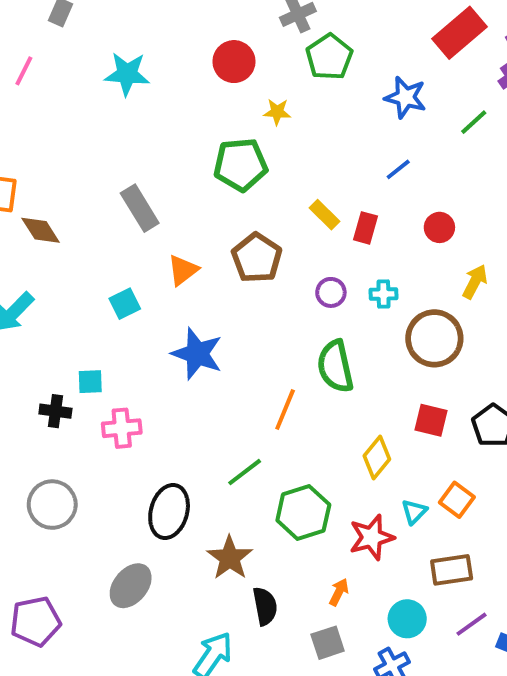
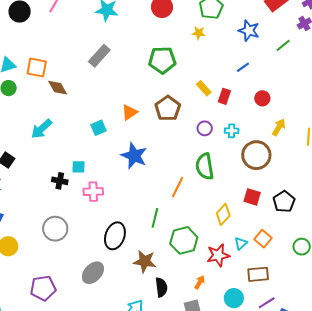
yellow star: (277, 112) -> (199, 33), moved
gray rectangle: (140, 208) -> (99, 56), moved, turned 70
green line: (245, 472) -> (155, 218), turned -42
brown star: (230, 558) -> (145, 261), turned -30

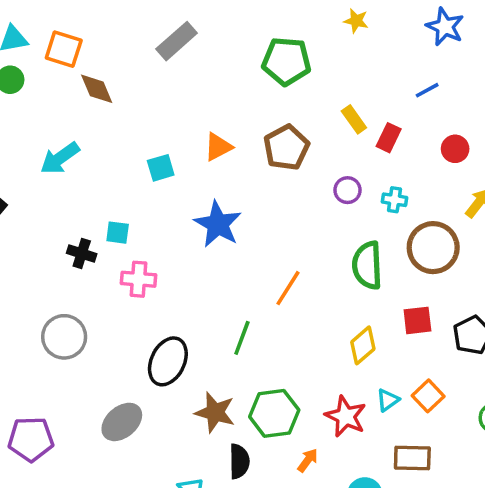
green semicircle: (205, 166) -> (367, 265), moved
red square: (252, 197) -> (417, 320), turned -30
green hexagon: (184, 240) -> (274, 413), moved
red star: (218, 255) -> (346, 416), turned 30

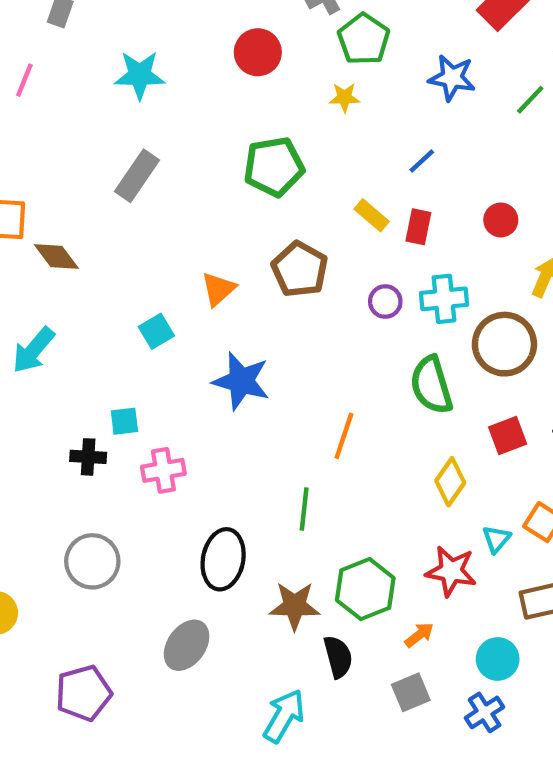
blue line: (427, 90) -> (422, 161), moved
cyan cross: (394, 200) -> (444, 299), size x1.5
orange arrow: (308, 460) -> (419, 635), turned 30

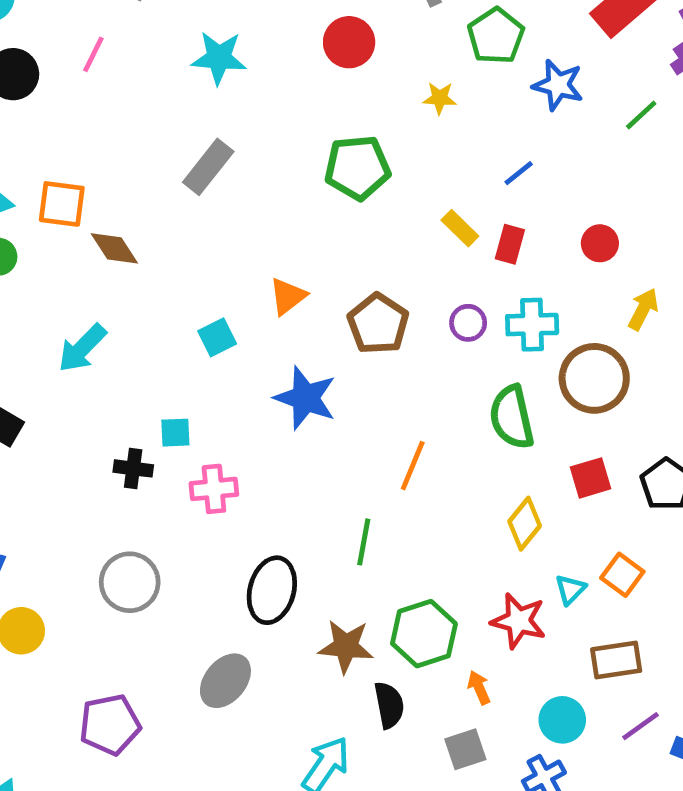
green pentagon: (364, 39) -> (496, 36), moved
brown pentagon: (300, 269) -> (378, 324), moved
orange arrow: (419, 635) -> (479, 688), turned -80

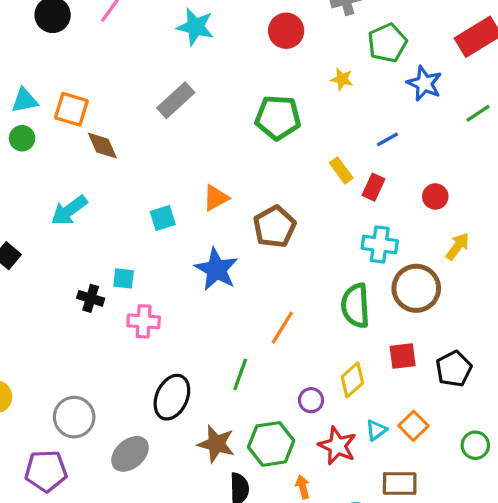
purple circle: (468, 323) -> (311, 400), moved
gray circle: (130, 582) -> (74, 417), moved

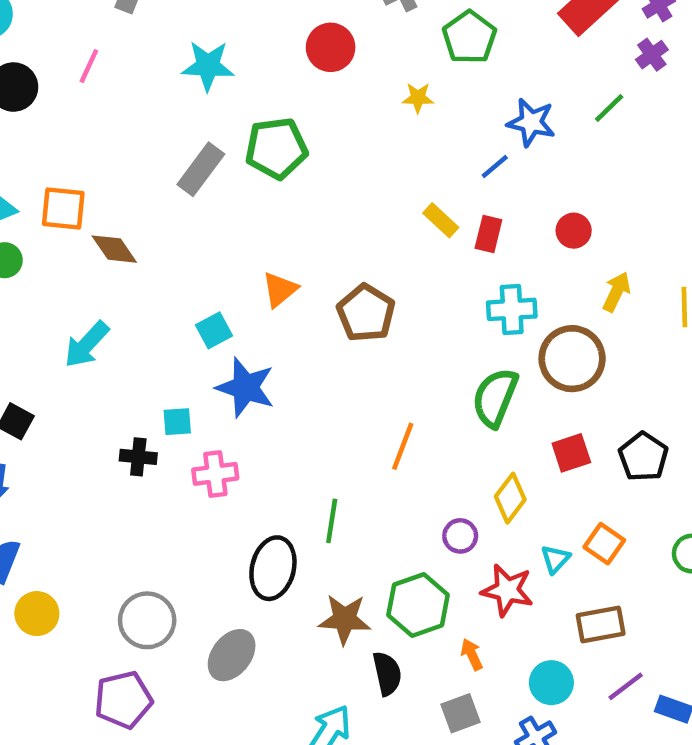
blue star: (424, 83) -> (531, 122), moved
green pentagon: (278, 118) -> (276, 148), moved
blue star: (216, 269) -> (245, 387), moved
green semicircle: (355, 306) -> (495, 398), turned 36
green line: (240, 374) -> (332, 521), moved

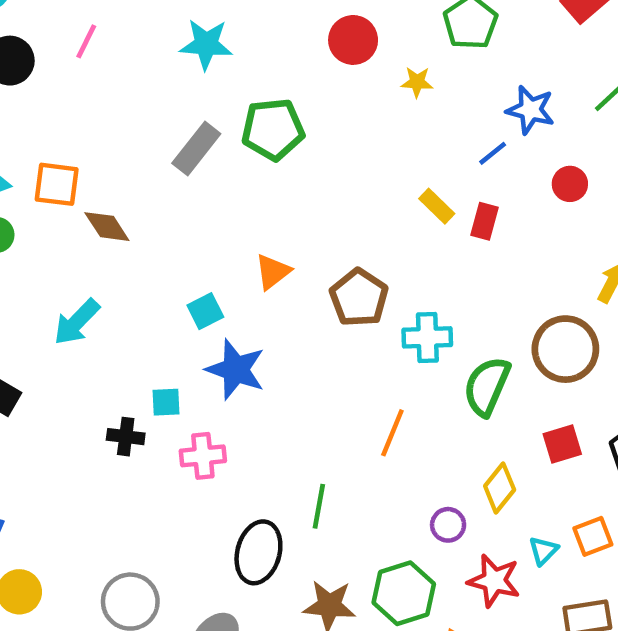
red circle: (331, 47) -> (353, 40), moved
red circle: (574, 231) -> (570, 184), moved
cyan cross: (512, 309) -> (427, 337), moved
orange square: (604, 544) -> (593, 536), turned 33

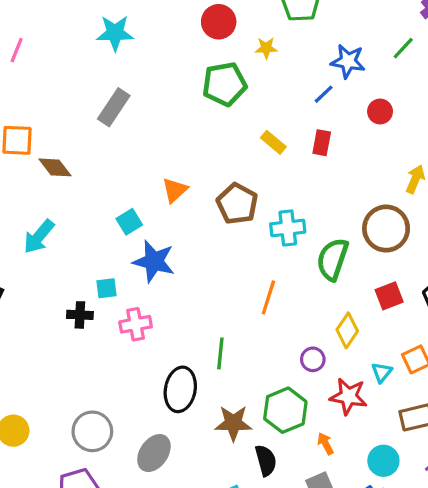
pink line: (86, 41) -> (17, 50), moved
green pentagon: (273, 129) -> (224, 84), moved
yellow rectangle: (437, 206) -> (273, 142), moved

